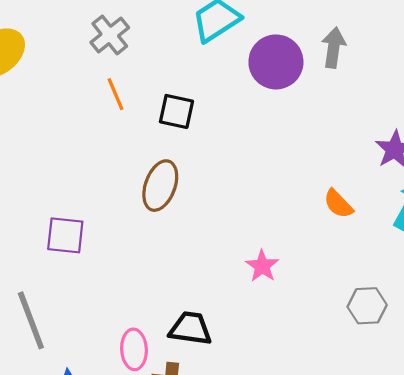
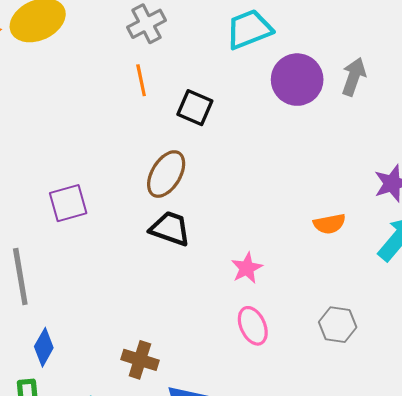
orange semicircle: (338, 204) -> (329, 224), turned -68
purple square: (65, 235) -> (68, 203), turned -33
black trapezoid: (191, 328) -> (170, 229), moved
pink ellipse: (134, 349) -> (253, 326), moved, turned -33

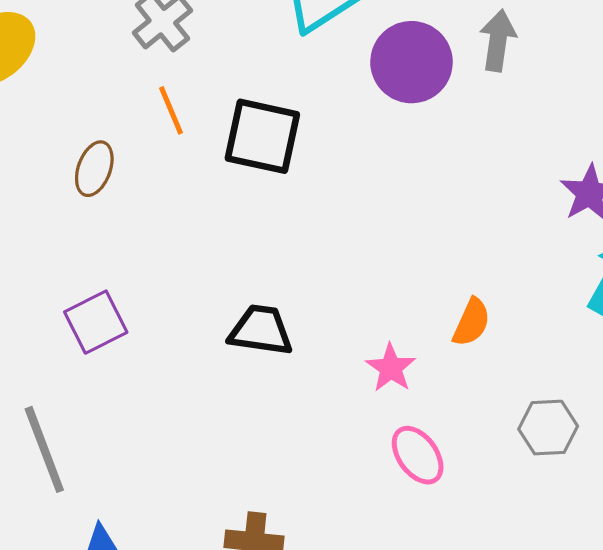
black square: (195, 108) -> (262, 136), size x1.4
brown ellipse: (166, 174) -> (94, 169), moved, size x0.7
orange semicircle: (329, 224) -> (471, 322), moved, turned -44

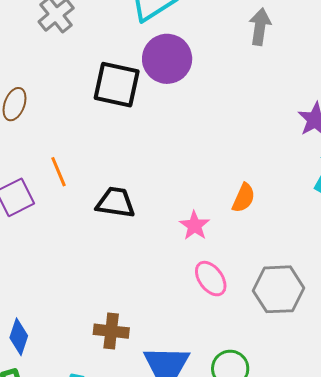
purple circle: (411, 62) -> (167, 59), moved
orange line: (171, 110) -> (59, 172), moved
gray hexagon: (548, 428) -> (278, 289), moved, size x1.4

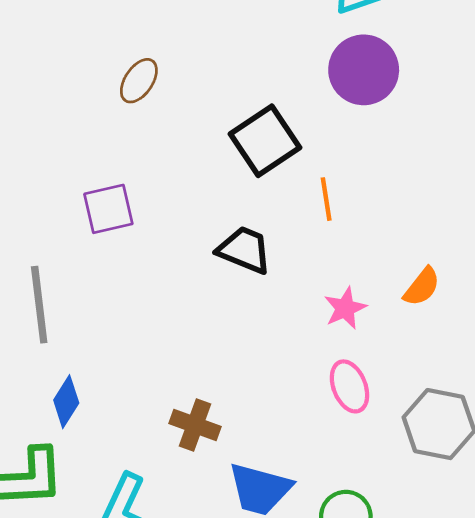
black square: (117, 85) -> (265, 141), moved, turned 30
orange line: (59, 172) -> (326, 199), moved

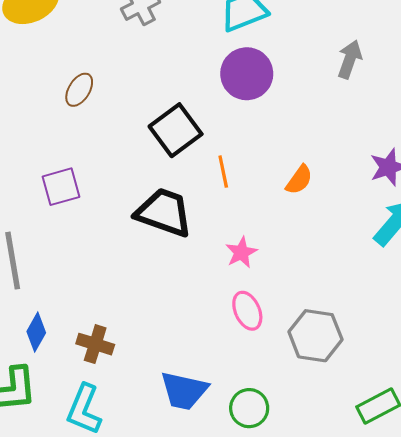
black trapezoid: (244, 250) -> (164, 212), size x1.4
orange semicircle: (422, 287) -> (299, 180), moved
brown cross: (195, 425) -> (95, 344), moved

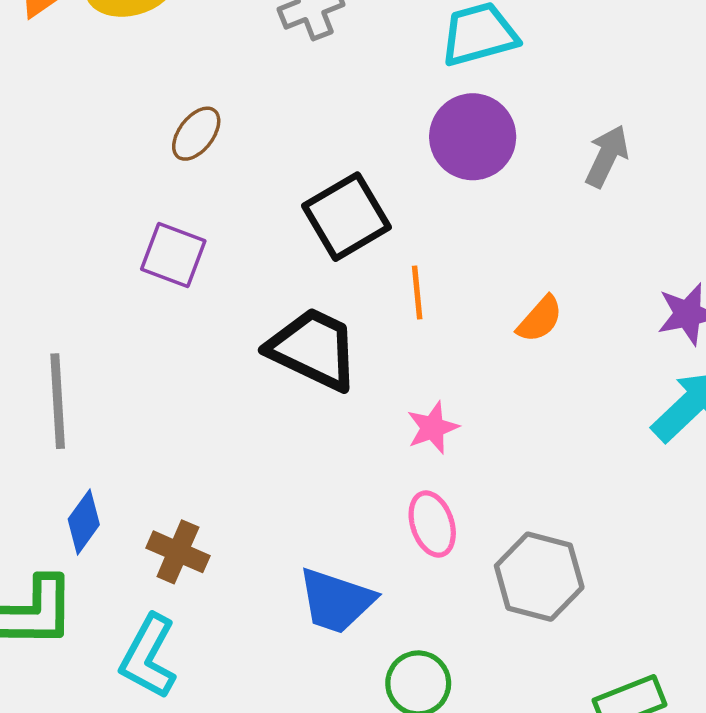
gray arrow: (350, 59) -> (607, 156), moved
purple square: (61, 187) -> (173, 255), moved, turned 30
blue trapezoid: (184, 391) -> (336, 601), moved

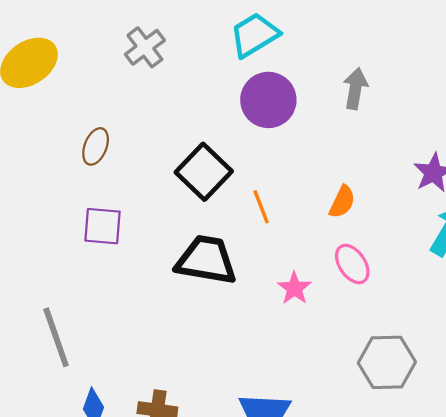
pink ellipse: (432, 524) -> (352, 264), moved

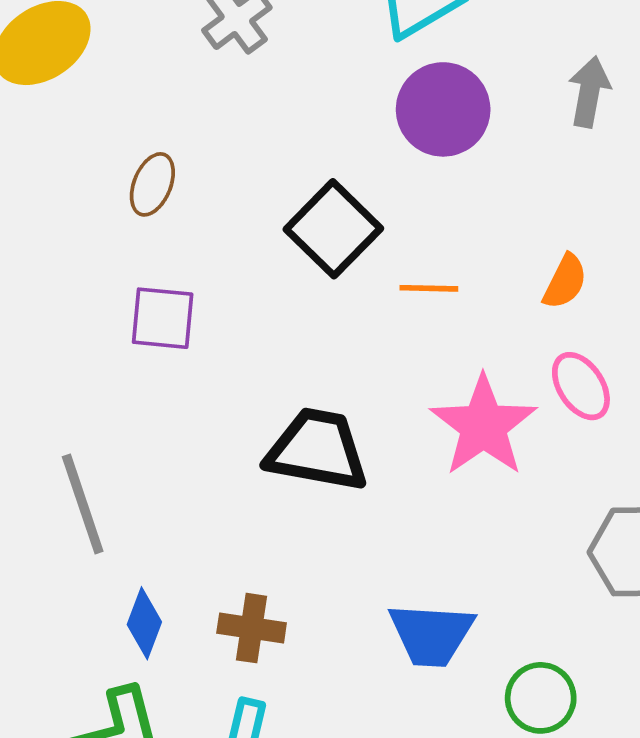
orange line: (261, 207) -> (429, 288), turned -68
black trapezoid: (206, 260) -> (317, 450), moved
pink star: (294, 288) -> (483, 426), size x1.8

